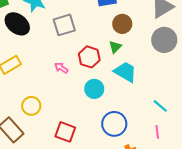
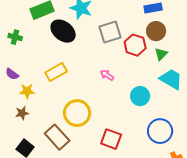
brown circle: (122, 24) -> (156, 31), moved
red hexagon: (89, 57) -> (135, 45), moved
yellow circle: (31, 106) -> (77, 113), size x1.4

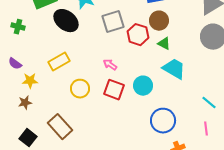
green triangle: (161, 54) -> (164, 44), turned -48
yellow circle: (77, 113) -> (80, 89), moved, size x0.7
red square: (111, 139) -> (114, 90), moved

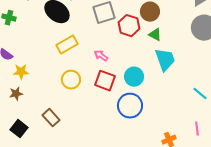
yellow rectangle: (59, 62) -> (67, 45), moved
cyan trapezoid: (174, 69) -> (165, 60), turned 40
blue circle: (163, 121) -> (130, 106), moved
brown rectangle: (60, 127) -> (51, 118), size x0.7
pink line: (206, 129) -> (197, 129), moved

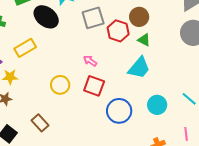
yellow rectangle: (67, 45) -> (25, 48), moved
cyan trapezoid: (165, 60) -> (139, 68), moved, turned 60
cyan circle: (134, 77) -> (157, 105), moved

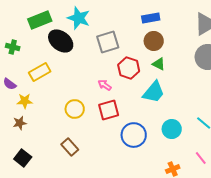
red hexagon: (118, 31) -> (129, 68), moved
red square: (94, 86) -> (109, 110), turned -35
brown rectangle: (40, 123) -> (70, 147), moved
pink line: (186, 134) -> (201, 158), turned -32

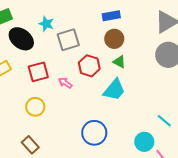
cyan star: (79, 18) -> (46, 24), moved, size x0.7
red square: (109, 110) -> (38, 72), moved
cyan circle: (172, 129) -> (144, 142), moved

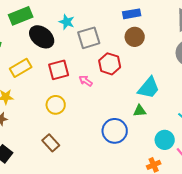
green triangle: (119, 62) -> (140, 111), moved, turned -32
cyan trapezoid: (114, 90) -> (149, 88), moved

